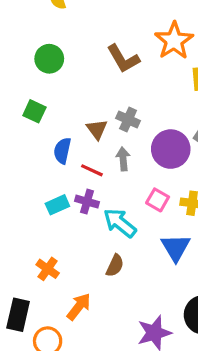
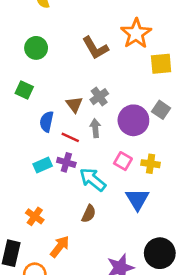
gray cross: (128, 119) -> (99, 97), turned 30

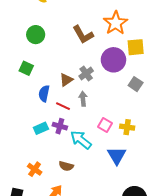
brown triangle: (74, 104) -> (66, 80), turned 32
purple circle: (133, 120) -> (113, 60), moved
brown semicircle: (89, 214) -> (66, 166), moved, turned 80

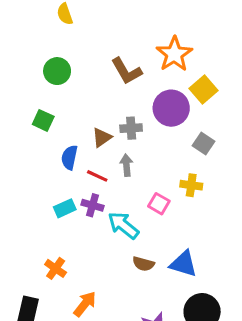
yellow square: (136, 47) -> (204, 90), turned -36
gray cross: (86, 74) -> (131, 128), turned 32
yellow cross: (127, 127) -> (191, 185), moved
blue triangle: (117, 156) -> (184, 264), moved, turned -42
brown semicircle: (66, 166) -> (143, 264), moved

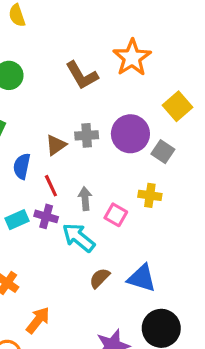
yellow square: (204, 90) -> (177, 106), moved
purple circle: (171, 108) -> (130, 134), moved
gray arrow: (126, 165) -> (85, 199), moved
red line: (97, 176) -> (51, 186), turned 40
brown semicircle: (143, 264) -> (100, 278), turned 120

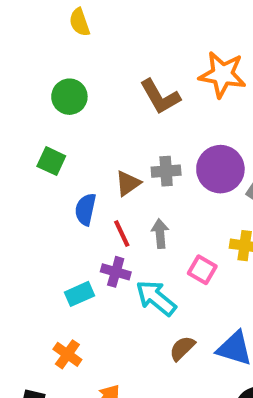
orange star: (132, 58) -> (222, 74), turned -30
gray arrow: (85, 199) -> (160, 234), moved
cyan rectangle: (17, 220) -> (79, 294), moved

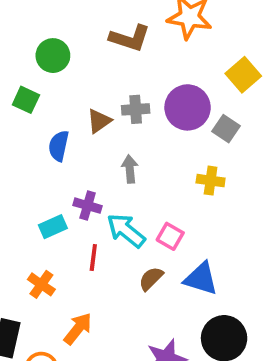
green circle: (69, 97) -> (53, 56), moved
brown L-shape: (160, 97) -> (130, 38), turned -42
red line: (122, 234) -> (93, 257), moved, turned 32
pink square: (202, 270) -> (170, 236), moved

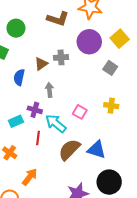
purple circle: (188, 107) -> (89, 42), moved
gray arrow: (130, 169) -> (49, 90), moved
yellow cross: (211, 181) -> (111, 106), moved
pink square: (170, 236) -> (80, 112), moved
brown semicircle: (151, 279) -> (69, 150), size x1.6

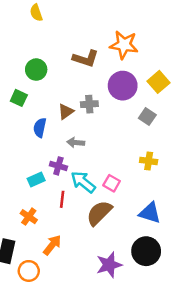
gray arrow: (49, 90) -> (76, 142), turned -80
pink square: (80, 112) -> (112, 183), moved
blue triangle: (97, 150) -> (150, 213), moved

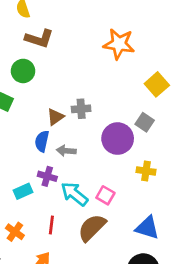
brown L-shape: (86, 58) -> (39, 39), moved
purple circle: (123, 86) -> (118, 139), moved
blue semicircle: (40, 128) -> (42, 141), moved
red line: (62, 199) -> (51, 225), moved

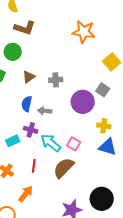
brown triangle: (55, 117) -> (29, 77), moved
blue triangle: (147, 228) -> (108, 147), moved

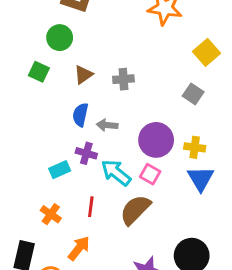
purple circle: (83, 102) -> (156, 140), moved
blue triangle: (108, 147) -> (201, 179), turned 42

